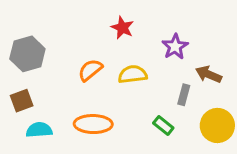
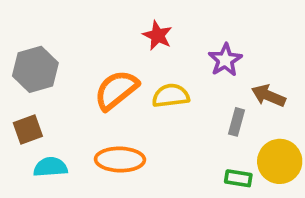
orange semicircle: (90, 70) -> (116, 90), size x1.4
green rectangle: (163, 125) -> (238, 178), moved, turned -30

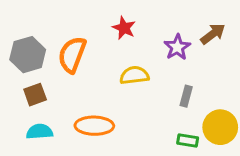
orange semicircle: (116, 90) -> (72, 55), moved, turned -30
brown arrow: (268, 96) -> (213, 34), moved, turned 120
brown square: (28, 129) -> (35, 95), moved

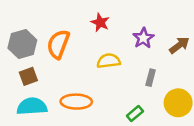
brown arrow: (213, 34) -> (179, 45), moved
cyan semicircle: (40, 132) -> (32, 106), size x1.4
green rectangle: (188, 140) -> (135, 114), moved, turned -49

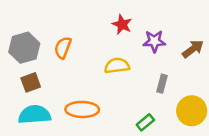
red star: (100, 23) -> (122, 24), moved
purple star: (143, 38) -> (154, 41), turned 30
orange semicircle: (58, 44) -> (63, 48), size x0.7

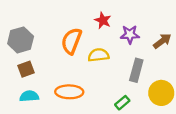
orange semicircle: (63, 48) -> (71, 41), moved, size x1.4
gray rectangle: (162, 84) -> (136, 70), size x1.5
cyan semicircle: (35, 115) -> (29, 96), size x0.7

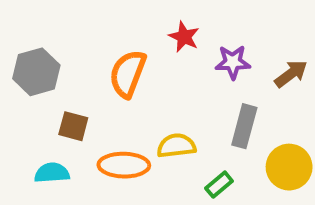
yellow semicircle: (98, 55) -> (176, 146), moved
brown square: (26, 69) -> (73, 126), moved, turned 35

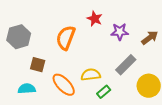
gray rectangle: (244, 126) -> (126, 65), turned 30
orange ellipse: (124, 165) -> (64, 85), turned 45
green rectangle: (219, 185) -> (104, 92), moved

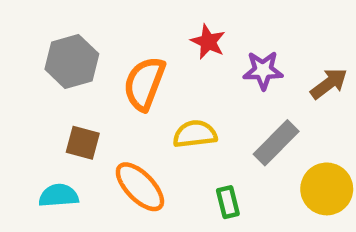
gray hexagon: (19, 37) -> (72, 62), moved
yellow semicircle: (91, 75) -> (195, 134), moved
green rectangle: (104, 92) -> (228, 202), turned -64

